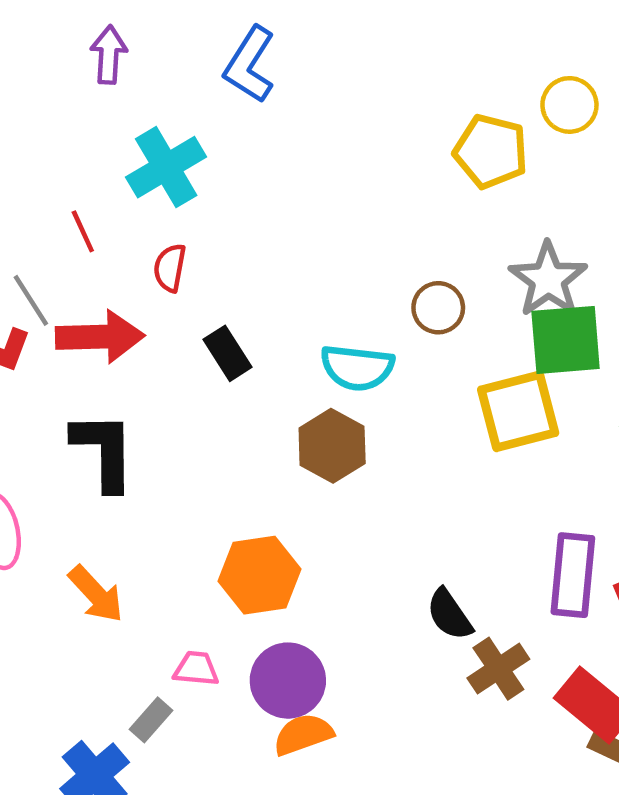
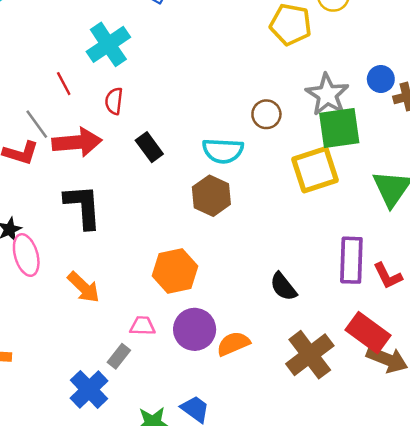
brown cross: (498, 669) -> (310, 355), moved, size x1.4
orange semicircle: (303, 734) -> (233, 344), moved

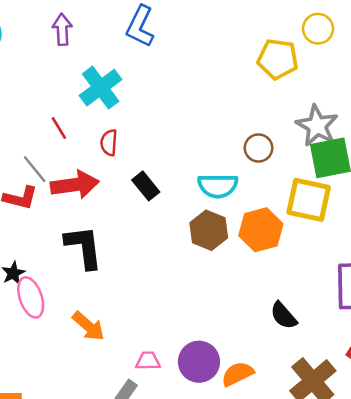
yellow square: (315, 170) -> (309, 200), turned 33
orange hexagon: (175, 271) -> (261, 230), moved

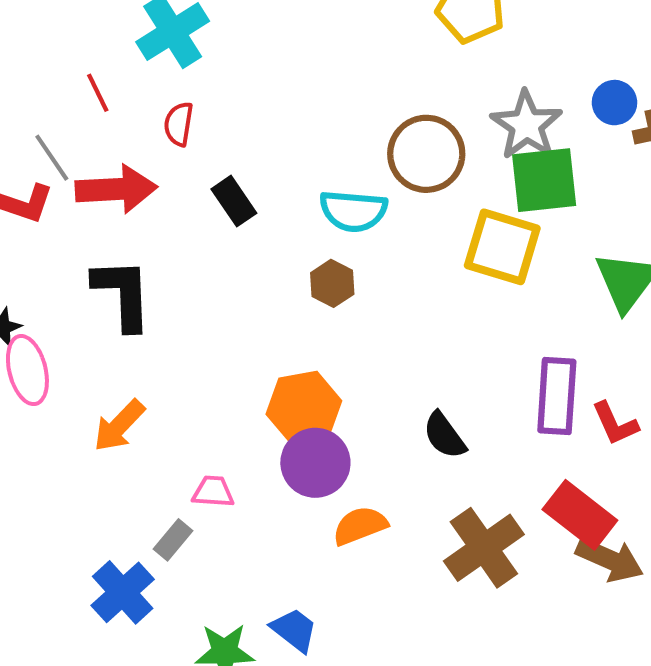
brown circle: (259, 148) -> (426, 154), size x1.6
brown hexagon: (209, 230) -> (332, 283), size x0.7
orange hexagon: (261, 230) -> (304, 407), moved
orange arrow: (88, 326) -> (119, 426), turned 88
purple circle: (199, 362) -> (315, 463), moved

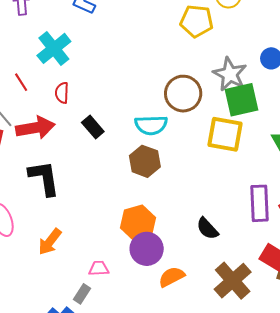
brown hexagon: (332, 283) -> (145, 161), size x1.4

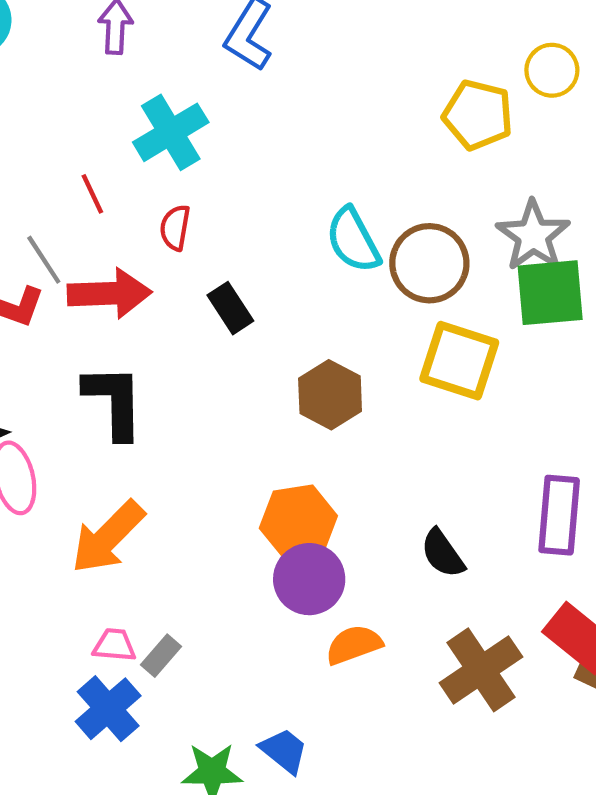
cyan semicircle: (151, 125) -> (353, 240), moved, turned 56
yellow square: (225, 134) -> (459, 361), moved
orange arrow: (50, 242) -> (108, 537), size x1.4
pink trapezoid: (99, 268) -> (114, 645), moved

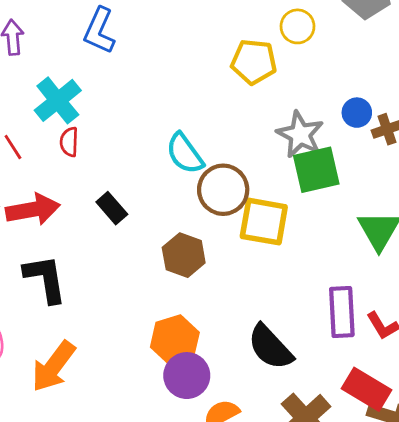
red semicircle: (175, 228) -> (69, 142), moved
brown circle: (429, 263) -> (223, 190), moved
black semicircle: (443, 553) -> (270, 347), size x1.5

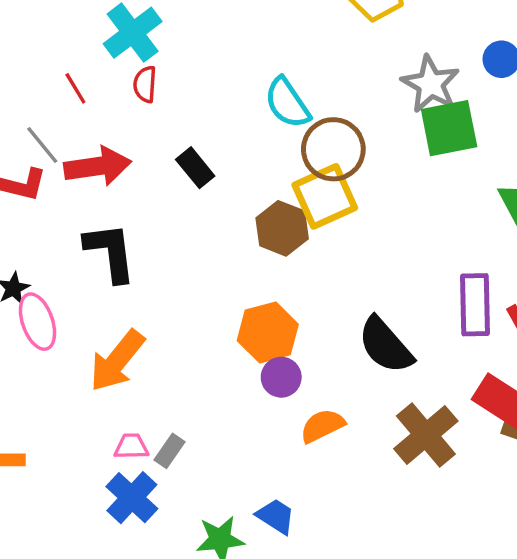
yellow square: (264, 222) -> (325, 196), moved, turned -36
purple circle: (187, 376) -> (281, 377), size x0.7

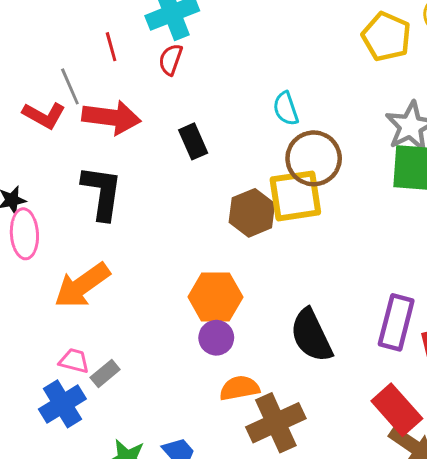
cyan semicircle: (287, 103) -> (286, 109), size x0.7
brown cross: (426, 435) -> (276, 423), moved

